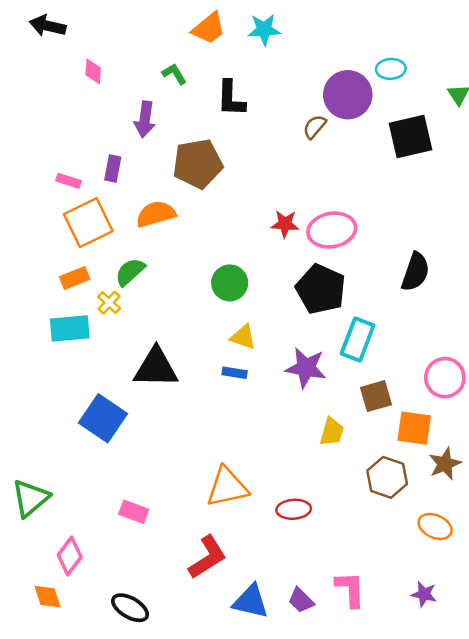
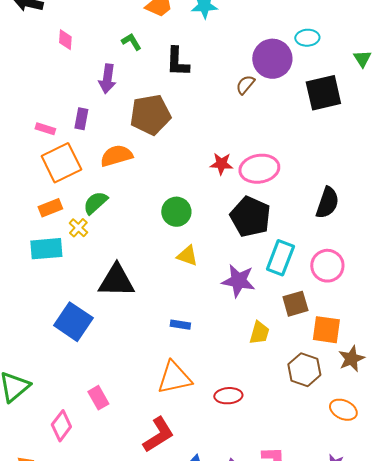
blue rectangle: (235, 373) -> (180, 325), moved
pink circle: (445, 378) -> (327, 266), moved
pink rectangle: (134, 512) -> (98, 398), turned 40
pink diamond: (70, 556) -> (61, 426), moved

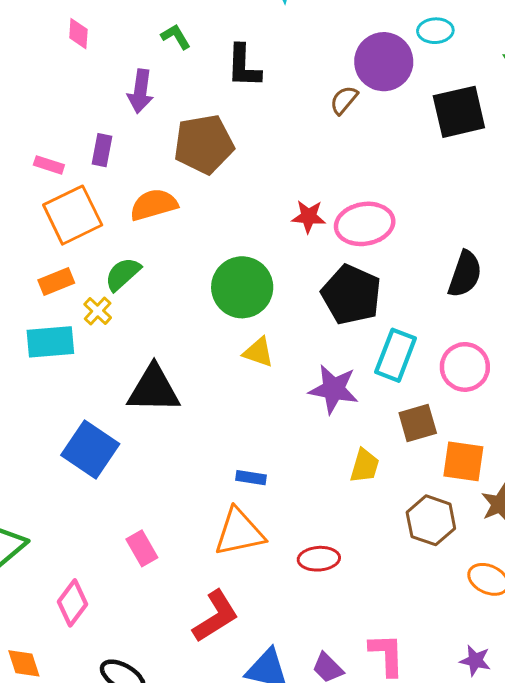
green circle: (176, 212) -> (242, 287), size x1.4
blue rectangle: (180, 325) -> (251, 478), moved
pink rectangle: (98, 398) -> (142, 548), moved

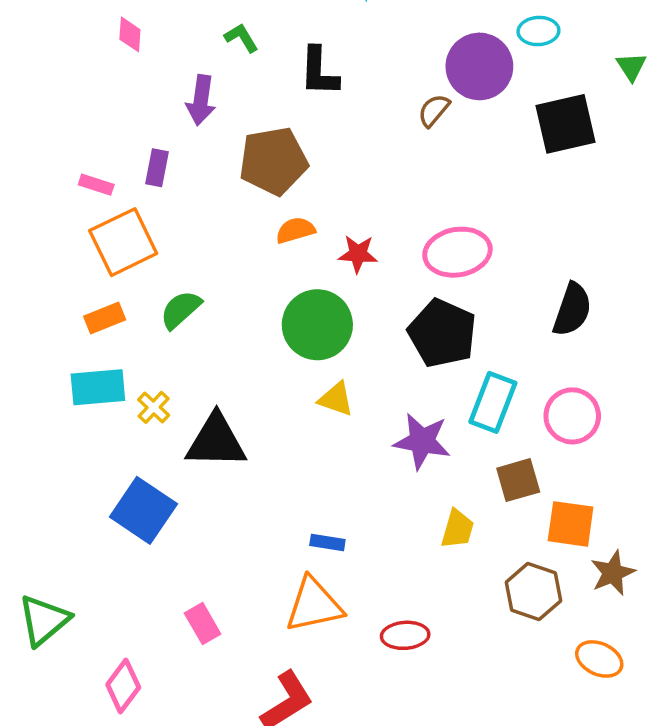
orange semicircle: (154, 205) -> (295, 230), moved, size x0.7
red star: (309, 217) -> (358, 254), moved
yellow cross: (98, 311) -> (154, 407), moved

